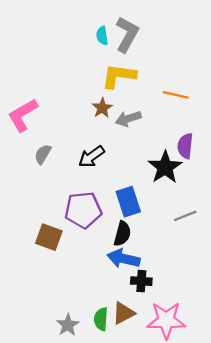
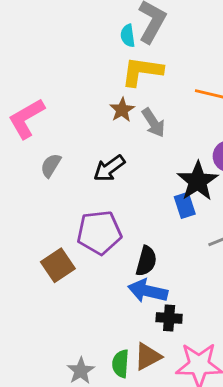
cyan semicircle: (102, 36) -> (128, 36), moved
gray arrow: (128, 119) -> (153, 123), turned -105
blue rectangle: (128, 202) -> (185, 205), moved, size x0.7
brown square: (49, 237) -> (58, 265), turned 36

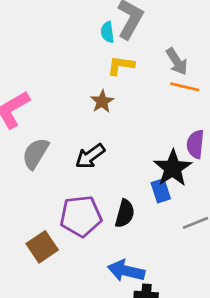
yellow L-shape: (142, 71) -> (121, 65), size x0.7
gray arrow: (153, 123) -> (177, 61), moved
gray semicircle: (51, 165) -> (35, 153), size x1.4
black semicircle: (146, 261) -> (125, 213), moved

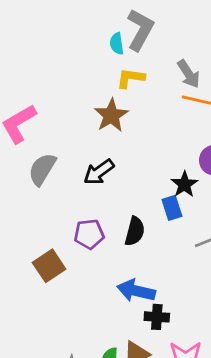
brown star: (102, 101) -> (111, 115), size x1.4
black star: (173, 168) -> (184, 184), size x0.7
purple pentagon: (81, 216) -> (89, 234), size x0.7

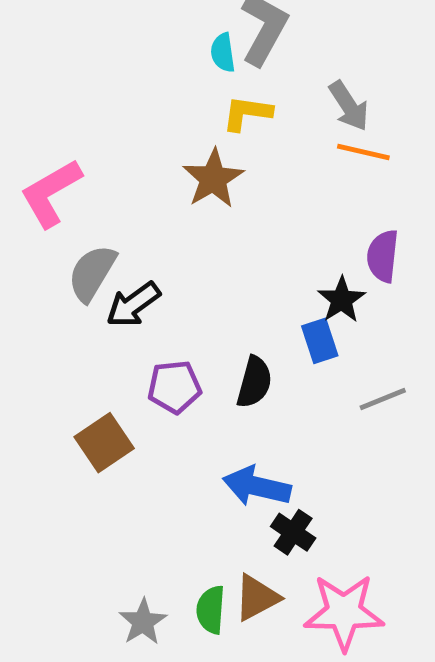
black arrow: (99, 172) -> (133, 305), moved
black cross: (157, 317) -> (293, 532), turned 30

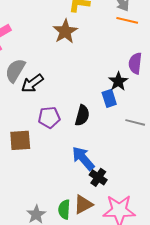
gray line: (383, 399) -> (135, 122), turned 36
brown square: (104, 443) -> (20, 140), turned 30
blue arrow: (257, 486) -> (83, 158), turned 36

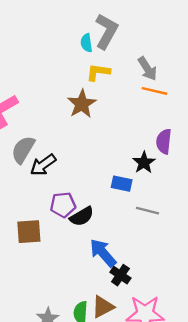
blue rectangle: (109, 98) -> (122, 184), moved, turned -60
black semicircle: (82, 115) -> (82, 216), moved, turned 45
gray line: (135, 122) -> (147, 211), moved

